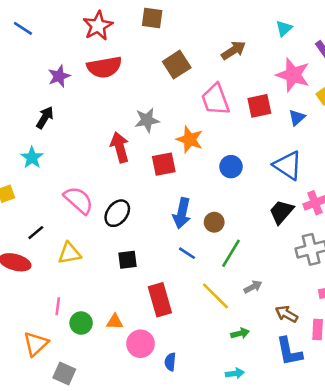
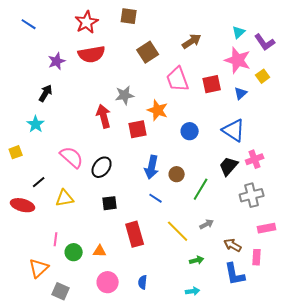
cyan triangle: (284, 28) -> (239, 32), moved
green line: (231, 253) -> (201, 189), moved
pink circle: (141, 344) -> (108, 282), moved

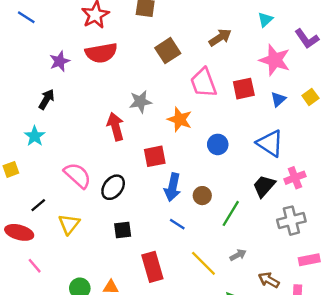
cyan triangle: (239, 32) -> (265, 20), moved
yellow square: (263, 76) -> (310, 97), moved
red square: (138, 129) -> (155, 156), moved
yellow triangle: (65, 198) -> (69, 224), turned -42
pink line: (56, 239) -> (35, 266), moved, turned -48

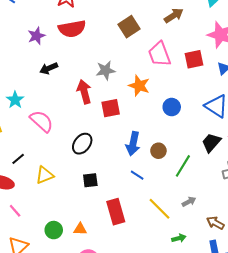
black arrow: (47, 99) -> (49, 68), moved, turned -144
red square: (155, 156) -> (111, 108), moved
pink semicircle: (77, 175) -> (42, 121), moved
yellow triangle: (69, 224) -> (45, 175), turned 30

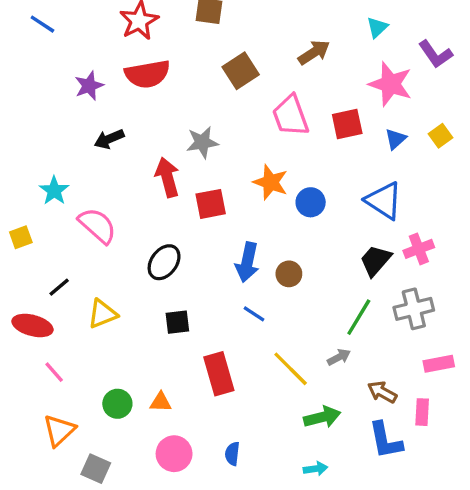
orange star: (139, 86) -> (271, 182), moved
green line: (183, 166) -> (359, 317), moved
green arrow: (179, 238) -> (322, 417), size x1.5

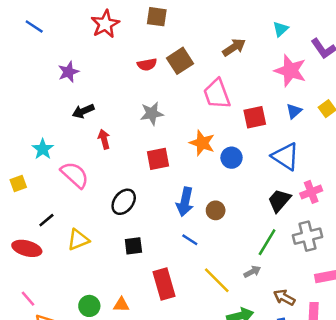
red semicircle: (147, 74) -> (147, 65), moved, size x0.6
red square: (347, 124) -> (255, 117), moved
red arrow: (167, 177) -> (104, 139), moved, size x0.7
pink line: (54, 372) -> (28, 299), moved

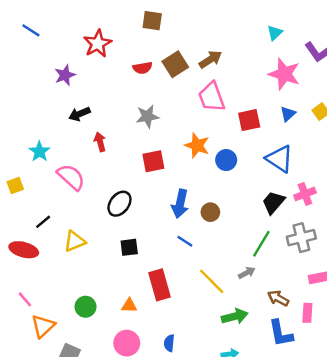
red star: (105, 24) -> (98, 44), moved
brown arrow: (234, 47) -> (210, 59), moved
orange triangle: (121, 305) -> (129, 306), moved

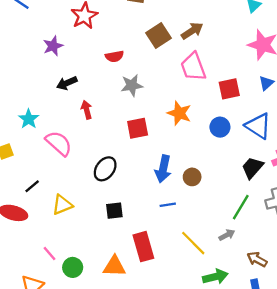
red semicircle: (143, 68) -> (114, 56), moved
blue circle: (226, 160) -> (220, 127), moved
blue line: (185, 241) -> (168, 205), turned -42
pink line: (25, 299) -> (49, 253), moved
orange triangle: (129, 306) -> (114, 266), size x1.5

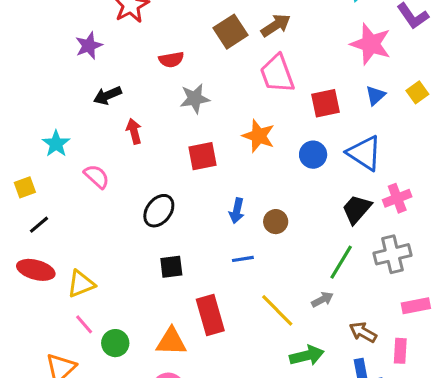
pink semicircle: (59, 143) -> (97, 176), size x0.7
blue arrow: (163, 169) -> (237, 211), size x0.7
black line: (32, 186) -> (39, 225), moved
yellow triangle: (62, 205) -> (81, 284), moved

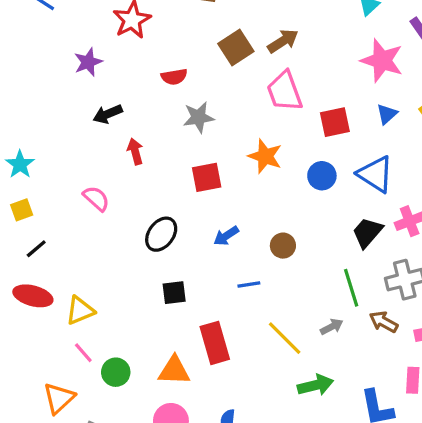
cyan star: (56, 144) -> (20, 164), moved
blue arrow: (237, 211) -> (226, 236), moved, turned 45
green line: (341, 262) -> (351, 288), turned -48
brown arrow: (363, 332) -> (384, 322), moved

